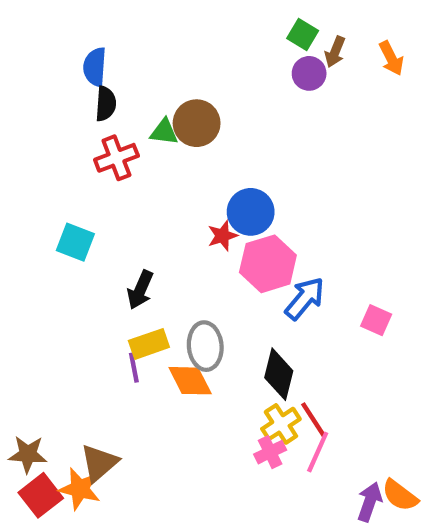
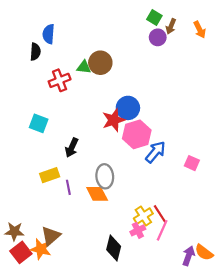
black semicircle: (106, 104) -> (35, 52), moved
red star: (223, 236) -> (114, 120), size x1.5
yellow rectangle: (149, 344) -> (50, 175), moved
black diamond: (279, 374) -> (114, 248), moved

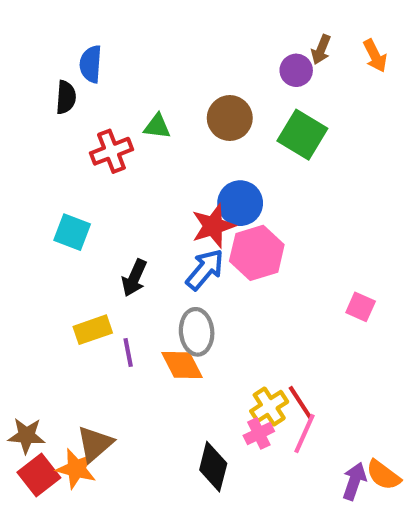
green square: (154, 18) -> (302, 135), moved, size x1.6
brown circle: (100, 63) -> (230, 118), moved
blue arrow: (155, 152) -> (205, 270), moved

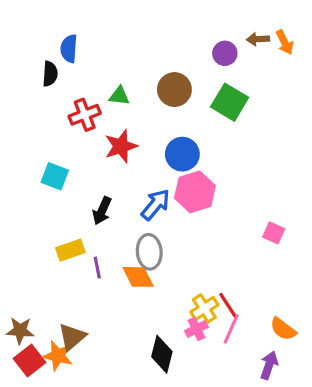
brown arrow: (321, 50) -> (258, 39), moved, turned 65
red star: (213, 226) -> (121, 146), moved
orange semicircle: (383, 475) -> (283, 329), moved

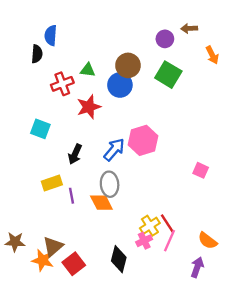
orange arrow: (285, 42) -> (212, 55), moved
blue circle: (182, 154) -> (120, 85), moved
red square: (30, 360) -> (74, 264), moved

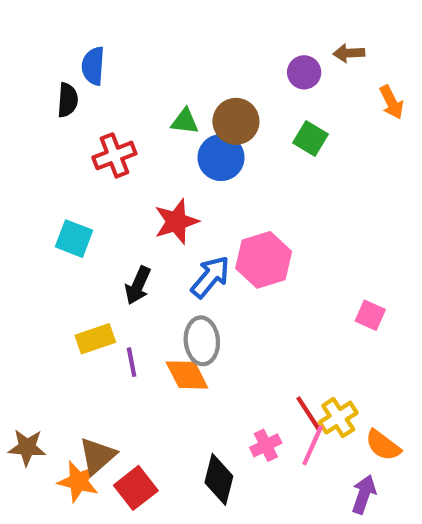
green triangle: (88, 70) -> (185, 121), moved
green square: (168, 75) -> (311, 138), size x0.7
red star: (89, 107) -> (176, 222), moved
yellow cross: (150, 226) -> (338, 418), moved

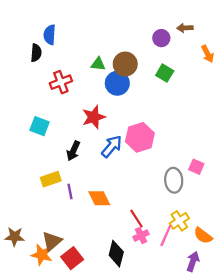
gray ellipse: (202, 341) -> (174, 180), moved
red line: (308, 413) -> (136, 219), moved

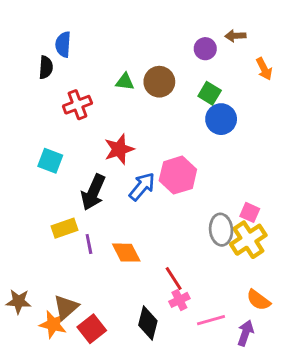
blue circle: (117, 83) -> (221, 119), moved
black arrow: (73, 151) -> (93, 192), size x1.4
yellow cross: (179, 221) -> (248, 240), moved, size x1.4
pink line: (166, 236) -> (211, 320), moved, turned 50

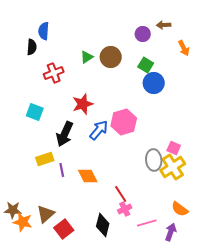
green triangle: (125, 82) -> (87, 57), turned -40
orange star: (53, 324) -> (23, 222), moved

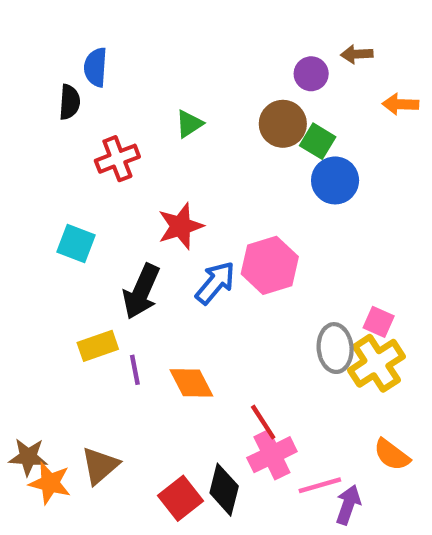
orange arrow: (184, 48) -> (400, 104), turned 119
brown circle: (111, 57) -> (283, 124), moved
pink cross: (125, 209) -> (272, 455), size x1.5
red square: (64, 229) -> (181, 498), moved
purple arrow: (171, 232) -> (348, 505), moved

